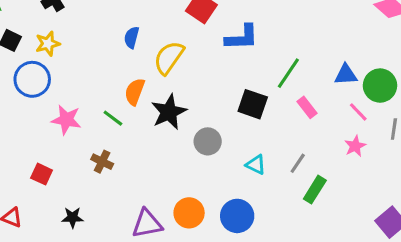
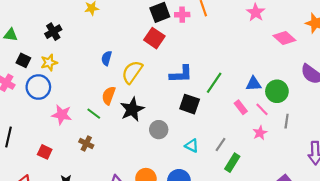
blue L-shape: (242, 37) -> (181, 74), moved
pink rectangle: (307, 107) -> (241, 107), moved

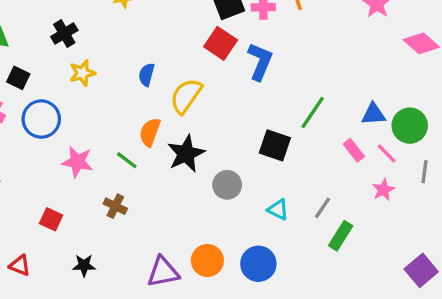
yellow star: (49, 63) -> (82, 73), moved
blue L-shape: (181, 74) -> (260, 61), moved, turned -65

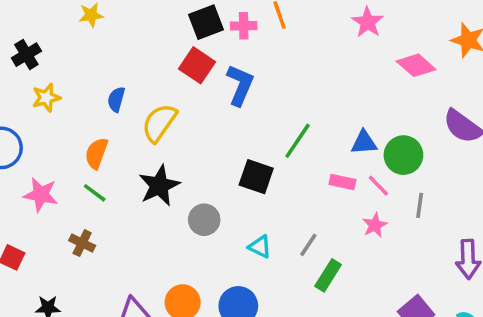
orange semicircle: (150, 132) -> (96, 153), moved
pink rectangle: (354, 150) -> (342, 182), turned -40

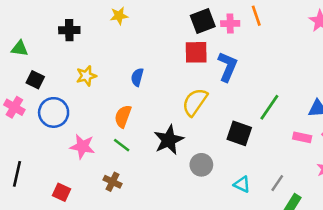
black cross: (26, 55) -> (69, 30), moved, turned 30
red square: (197, 65) -> (196, 52), turned -35
yellow semicircle: (159, 123) -> (195, 102), moved

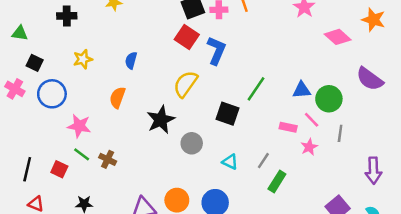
red square: (196, 52) -> (187, 37), turned 35
pink rectangle: (302, 137) -> (288, 127), moved
green line: (122, 145) -> (82, 154), moved
black line: (17, 174) -> (27, 169), moved

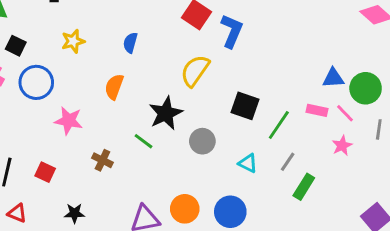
green line: (256, 89) -> (279, 125), moved
pink rectangle: (288, 127) -> (317, 110), moved
green line: (82, 154) -> (144, 141), moved

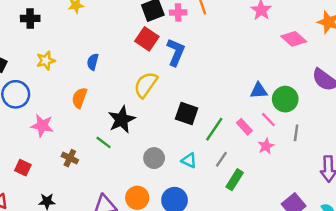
pink rectangle: (317, 110) -> (244, 127), moved, turned 35
gray circle: (202, 141) -> (154, 158), moved

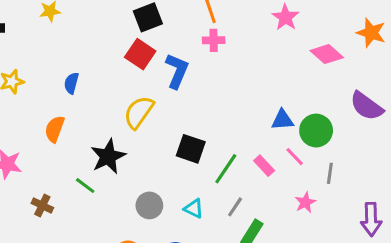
pink cross: (178, 12) -> (214, 40), moved
pink star: (266, 146) -> (305, 202), moved

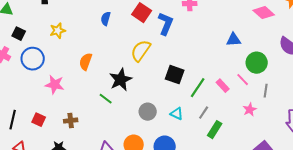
blue semicircle: (71, 83) -> (106, 19), moved
blue triangle: (282, 120) -> (234, 40), moved
brown cross: (42, 205) -> (71, 121), moved, turned -32

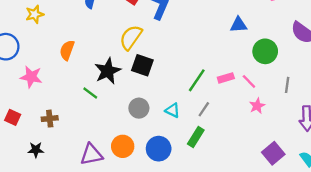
black square: (175, 75) -> (142, 65), moved
pink line: (243, 80) -> (249, 81), moved
pink rectangle: (223, 86) -> (226, 78), turned -64
gray line: (266, 91) -> (287, 85), moved
green rectangle: (215, 130) -> (196, 137), moved

